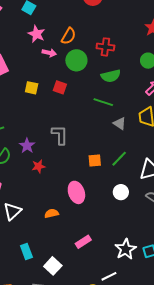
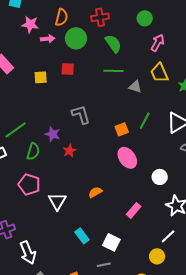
green semicircle: (111, 76) -> (113, 44), turned -96
pink ellipse: (76, 192) -> (127, 158), moved
white circle: (121, 192) -> (160, 177), moved

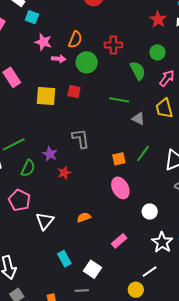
green semicircle: (113, 44) -> (138, 71), moved
yellow square: (41, 77) -> (46, 96), size x1.5

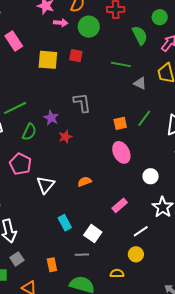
white line: (150, 272) -> (141, 231), moved

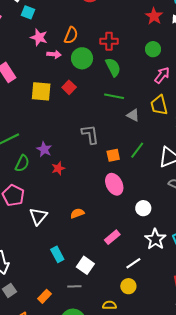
green semicircle: (140, 35) -> (113, 67), moved
red square: (76, 56) -> (69, 87), turned 32
gray L-shape: (82, 103) -> (90, 134), moved
orange rectangle: (52, 265) -> (44, 296), turned 56

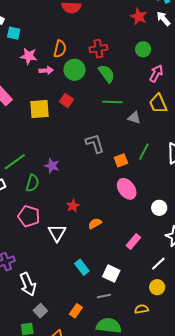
red star: (58, 168) -> (73, 206), moved

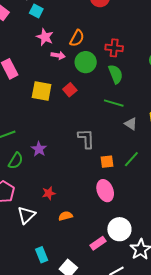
white circle: (159, 208) -> (119, 229), moved, size x1.5

